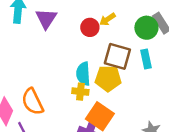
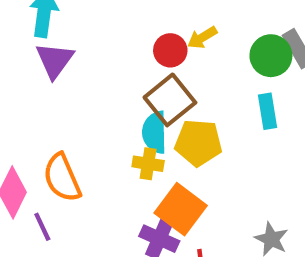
purple triangle: (46, 19) -> (55, 60), moved
brown square: (117, 56) -> (170, 100), moved, turned 32

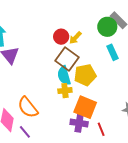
yellow arrow: (202, 38) -> (75, 38), moved

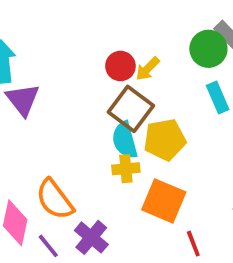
purple cross: (79, 123) -> (91, 237), moved, turned 30

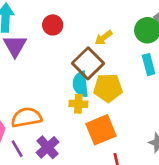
red circle: (120, 66) -> (53, 25), moved
orange semicircle: (55, 199) -> (26, 117), turned 108
orange square: (164, 201) -> (101, 130), turned 36

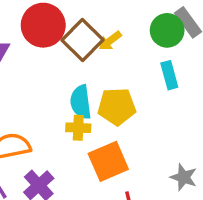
red circle: (53, 25) -> (43, 25), size x1.6
brown square: (88, 63) -> (82, 40), moved

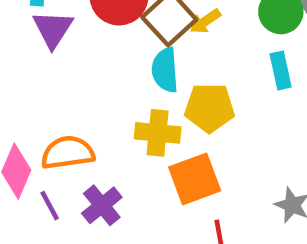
cyan semicircle: (81, 102) -> (165, 70), moved
yellow cross: (78, 128) -> (158, 133), size x1.4

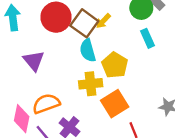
purple triangle: (53, 29) -> (34, 61), moved
yellow pentagon: (210, 108) -> (115, 65), turned -30

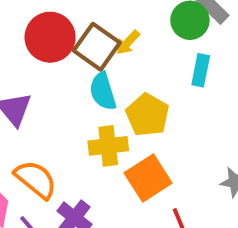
cyan rectangle: (147, 38) -> (201, 70), turned 36
orange semicircle: (46, 104) -> (36, 179), turned 60

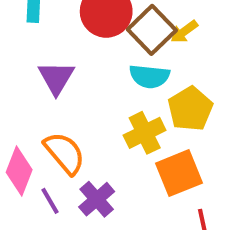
cyan semicircle: (103, 91) -> (149, 76), turned -78
yellow cross: (108, 146) -> (145, 133), turned -30

